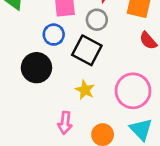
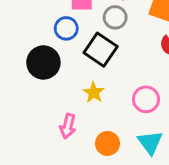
pink circle: (133, 91) -> (146, 99), size x0.7

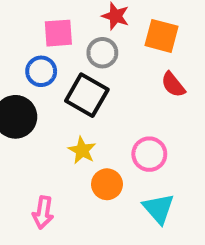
pink arrow: (68, 126) -> (43, 213), moved
orange circle: (107, 143) -> (107, 184), moved

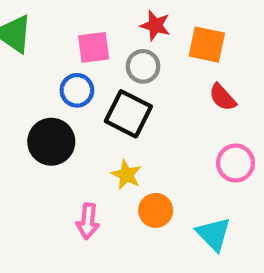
pink circle: (149, 154) -> (236, 163), moved
pink arrow: (43, 213) -> (88, 221), moved

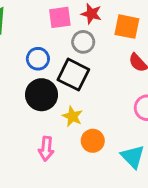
pink square: (94, 47) -> (60, 17), moved
black circle: (51, 142) -> (42, 95), moved

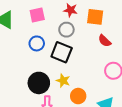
pink square: (60, 17) -> (37, 15), moved
black circle: (42, 95) -> (39, 83), moved

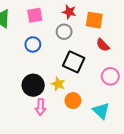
black square: (62, 52) -> (74, 62), moved

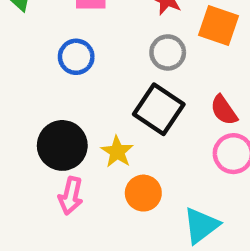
gray circle: (64, 32) -> (168, 52), moved
red semicircle: (103, 45) -> (224, 110), moved
cyan triangle: (101, 111) -> (201, 225), turned 30

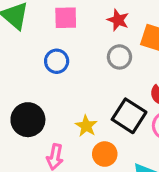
black square: (159, 109) -> (129, 116), moved
black circle: (62, 145) -> (28, 120), moved

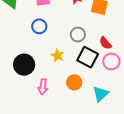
gray circle: (119, 57) -> (78, 35), moved
yellow star: (86, 126) -> (58, 55), moved

